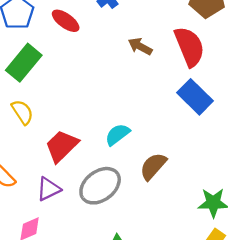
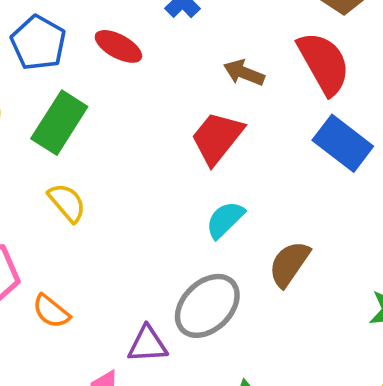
red trapezoid: (62, 146) -> (217, 138), moved
purple triangle: (49, 189) -> (147, 344), moved, turned 30

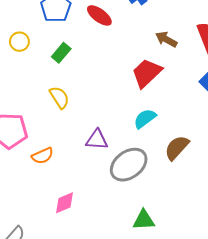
green rectangle: (59, 123) -> (61, 53), size x0.6
orange semicircle: (51, 311) -> (42, 156), turned -70
purple triangle: (147, 344) -> (97, 140), moved

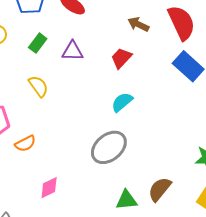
red trapezoid: (147, 73) -> (121, 58), size x0.7
purple triangle: (97, 140) -> (73, 51), moved
brown semicircle: (177, 148) -> (160, 189), moved

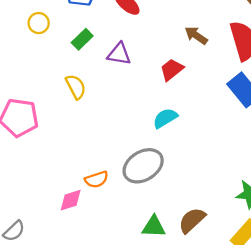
orange semicircle: (25, 144) -> (97, 179), moved

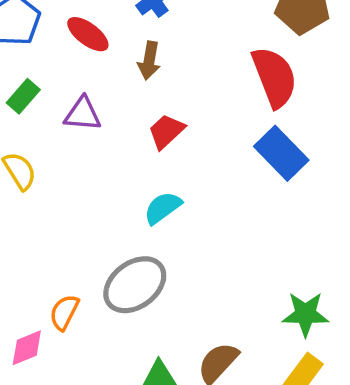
brown arrow: (196, 35) -> (149, 61), moved, turned -110
orange semicircle: (97, 179) -> (64, 312), turned 140

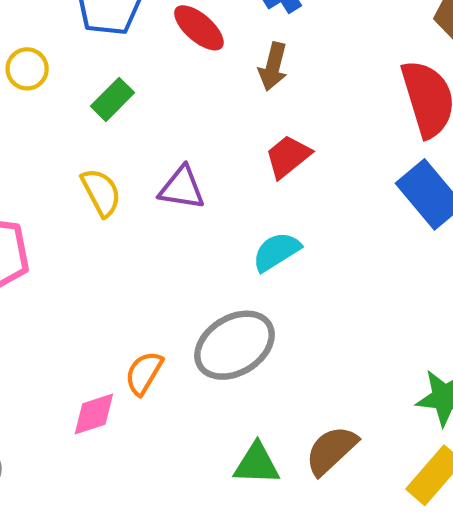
purple triangle: (83, 114) -> (182, 188), moved

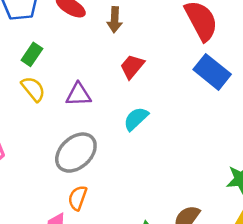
yellow semicircle: (101, 192) -> (33, 89), moved
gray ellipse: (235, 345) -> (76, 153), moved

